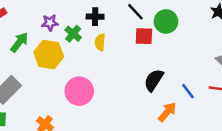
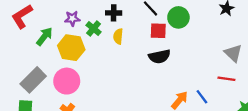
black semicircle: (154, 80) -> (159, 57), moved, turned -135
pink circle: (79, 91) -> (67, 81), moved
blue line: (188, 91) -> (202, 97), moved

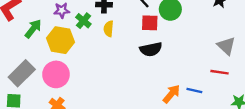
blue line: (202, 97) -> (194, 90), turned -40

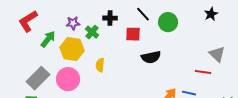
red square: (150, 23) -> (133, 34), moved
yellow semicircle: (109, 29) -> (100, 65), moved
red line: (220, 72) -> (203, 72), moved

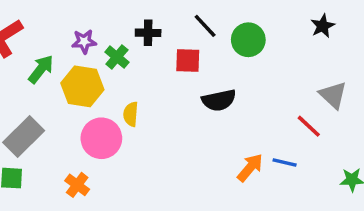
red line: (203, 72) -> (309, 126), turned 35
pink circle: (68, 79) -> (101, 138), moved

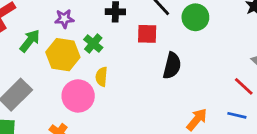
green cross: (117, 57) -> (93, 44), moved
black semicircle: (219, 100) -> (172, 66), turned -64
blue line: (285, 162) -> (237, 115), moved

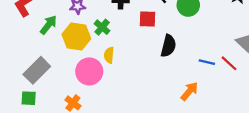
blue line: (237, 115) -> (207, 62), moved

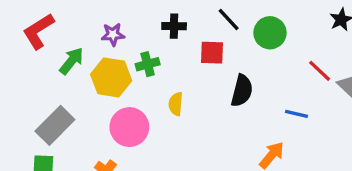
green cross: (102, 27) -> (148, 64), turned 35
yellow semicircle: (109, 55) -> (176, 104), moved
red line: (229, 63) -> (320, 71), moved

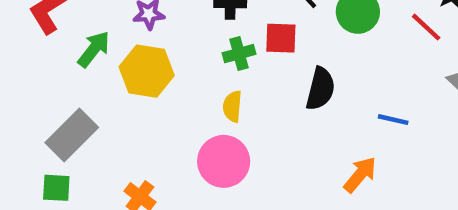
green cross: (148, 64) -> (239, 54), moved
red line: (320, 71) -> (426, 27), moved
pink circle: (129, 127) -> (224, 161), moved

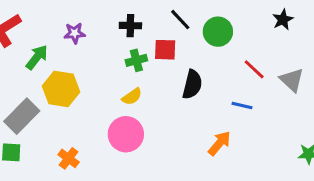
red line: (426, 27) -> (254, 69), moved
yellow hexagon: (147, 71) -> (61, 89), moved
yellow semicircle: (232, 106) -> (132, 97), turned -130

